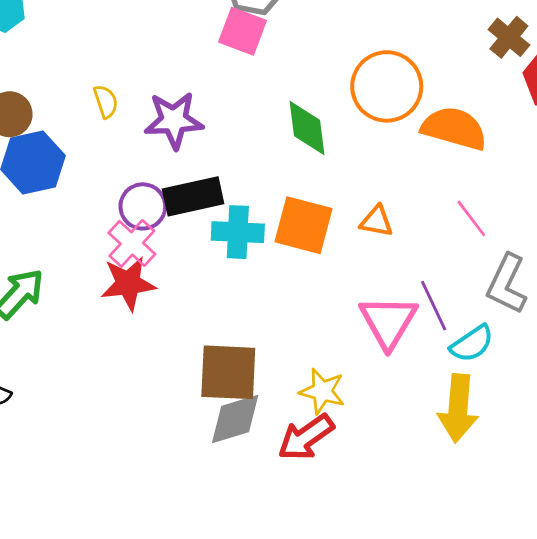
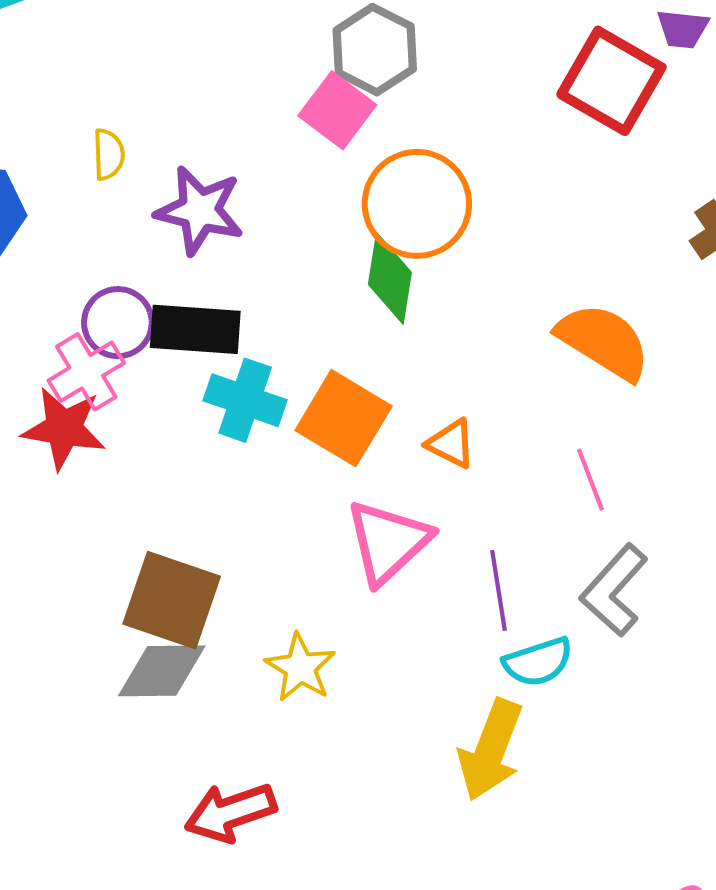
orange circle: (387, 86) -> (417, 204), moved
pink triangle: (388, 322) -> (388, 542), moved
red arrow: (306, 437) -> (230, 812), moved

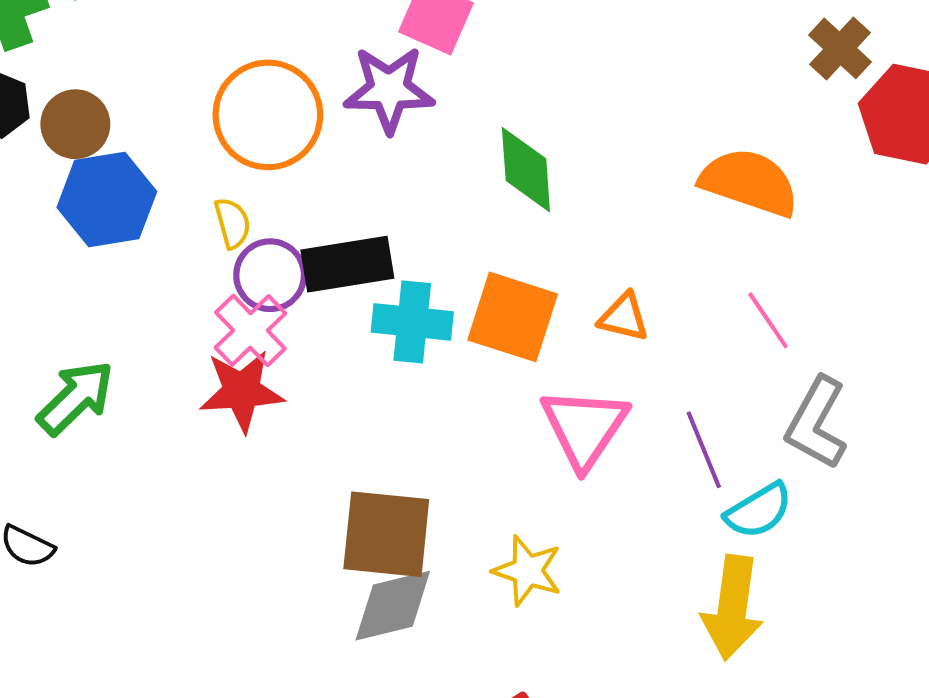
yellow semicircle: (109, 154) -> (232, 223), moved
orange circle: (417, 204) -> (268, 115), moved
purple star: (200, 210) -> (389, 89), moved

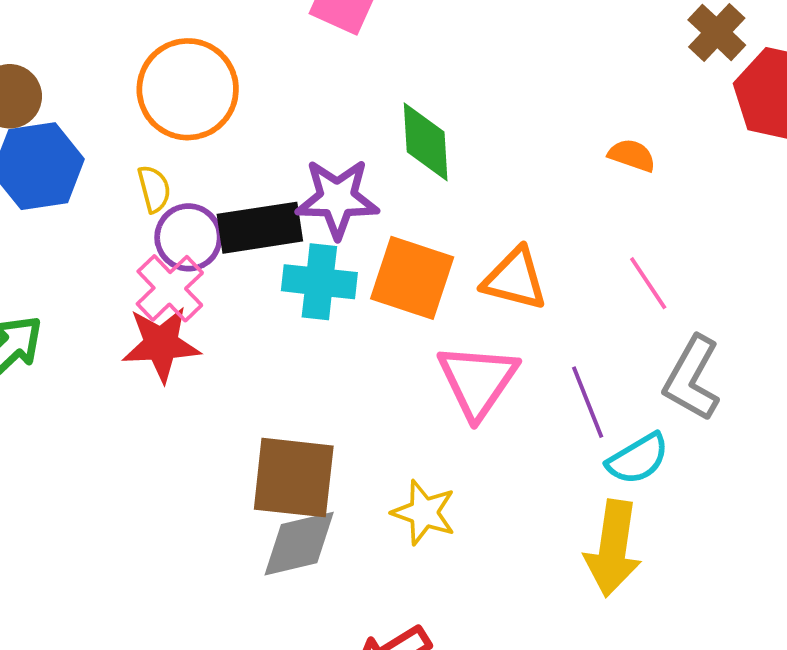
purple star: (389, 89) -> (337, 199), moved
orange semicircle: (749, 182) -> (632, 155), size x0.5
orange triangle: (624, 317) -> (515, 279), size x1.4

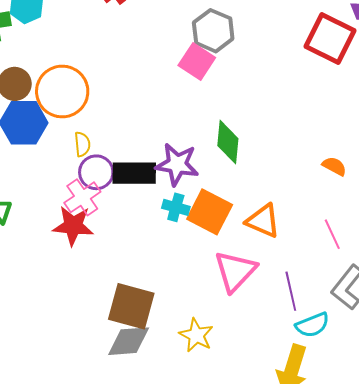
orange circle: (188, 89) -> (62, 92), moved
cyan cross: (319, 282) -> (176, 207), moved, size x0.7

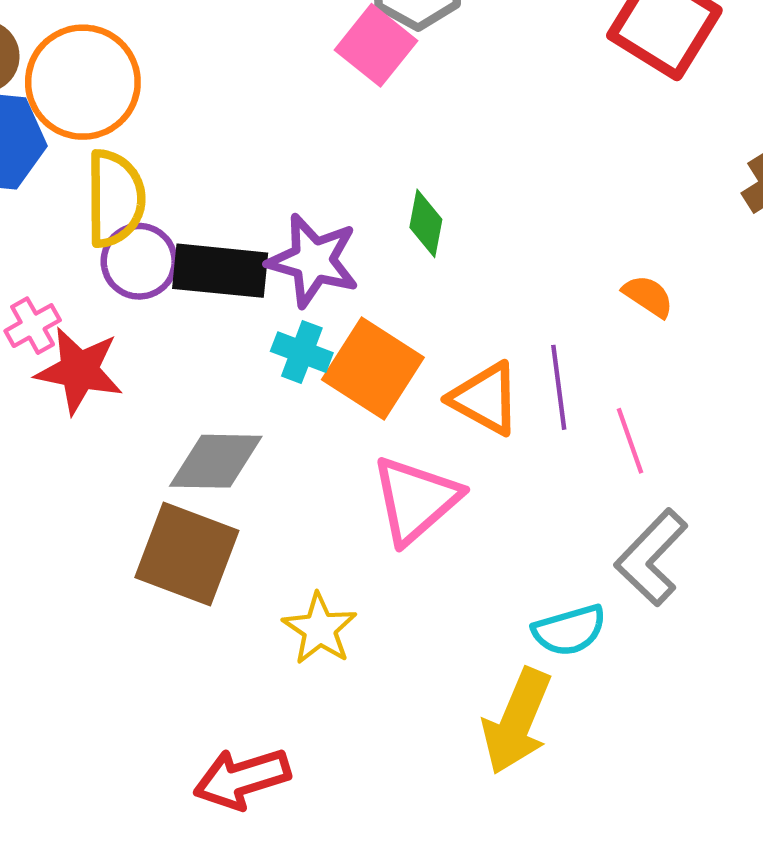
green diamond: (228, 142) -> (426, 223), size x0.7
yellow semicircle: (82, 144) -> (115, 198), size x1.8
pink cross: (82, 197) -> (33, 326), moved, size x0.7
purple line: (291, 291) -> (559, 387), moved
gray diamond: (129, 341) -> (216, 461), moved

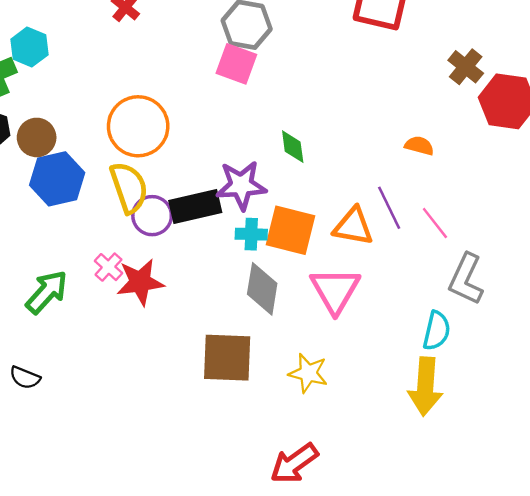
orange circle: (83, 82) -> (138, 126), moved
gray diamond: (216, 461) -> (262, 289), moved, turned -63
cyan semicircle: (569, 630) -> (437, 331), turned -42

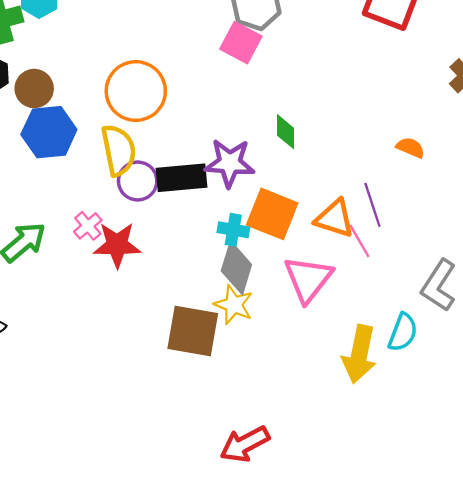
pink line: (435, 223) -> (359, 241), moved
cyan cross: (251, 234) -> (233, 230), moved
yellow star: (308, 373) -> (234, 305), moved
yellow arrow: (425, 386) -> (359, 354), moved

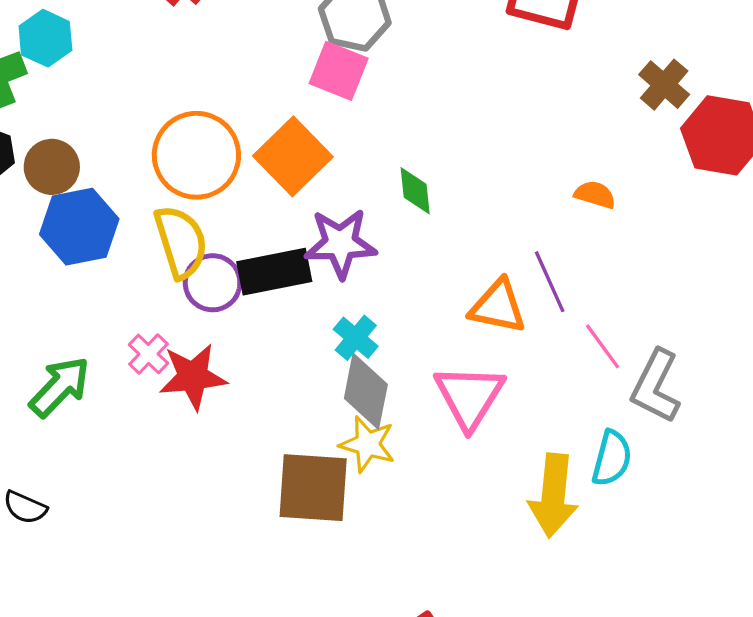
orange square: (272, 214) -> (293, 156), moved, turned 30
cyan cross: (233, 230) -> (356, 338), turned 36
pink line: (359, 241) -> (603, 346), moved

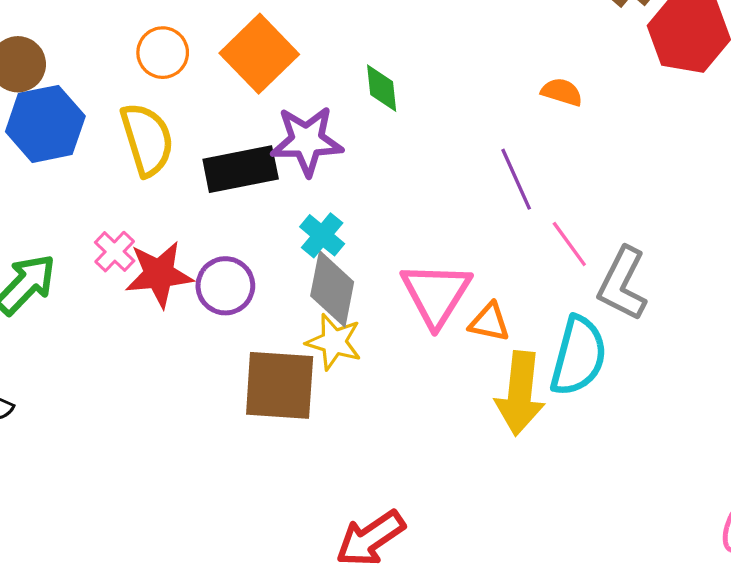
orange circle: (196, 155) -> (163, 53), size x0.6
purple circle: (213, 283) -> (225, 286), moved
orange triangle: (498, 307) -> (489, 322), moved, size x0.7
cyan semicircle: (612, 458) -> (578, 356), size x1.4

